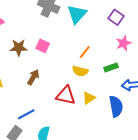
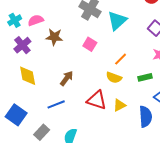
pink square: (43, 46) -> (90, 44), moved
brown star: (19, 48) -> (54, 37), moved
blue line: (26, 114) -> (56, 104), moved

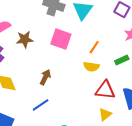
pink square: (90, 44) -> (61, 39), size x1.5
red triangle: (97, 100) -> (105, 90), moved
yellow triangle: (119, 105) -> (105, 114), moved

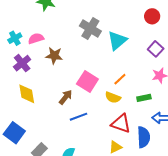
pink square: (61, 39) -> (87, 82), moved
blue line: (41, 105) -> (78, 117), moved

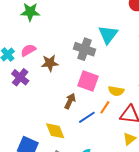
gray cross: (90, 29) -> (84, 49), moved
orange line: (120, 79) -> (105, 107), moved
yellow diamond: (27, 94) -> (55, 131), moved

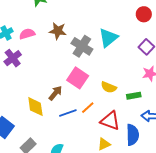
brown star: (50, 63) -> (58, 31), moved
yellow semicircle: (116, 91) -> (109, 87), moved
yellow diamond: (55, 131) -> (35, 107), moved

